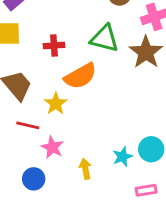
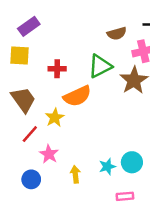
green triangle: (105, 38) -> (100, 66), turned -45
red line: (28, 125) -> (30, 134), turned -66

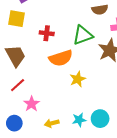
yellow star: (55, 118) -> (78, 79), moved
yellow arrow: (75, 174) -> (52, 123), turned -104

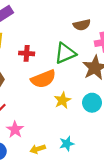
cyan circle: (100, 119) -> (92, 103), moved

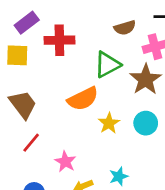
red cross: (27, 53) -> (59, 40), moved, size x1.5
pink star: (15, 130) -> (65, 162), moved

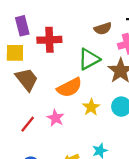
purple rectangle: (27, 23) -> (22, 26), turned -66
brown trapezoid: (23, 104) -> (27, 79), moved
pink star: (65, 162) -> (56, 118), moved

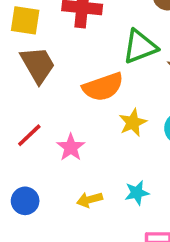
pink star: (56, 118) -> (71, 147), moved

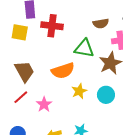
green triangle: (140, 47) -> (84, 48), turned 30
brown trapezoid: (38, 65) -> (24, 71), moved

